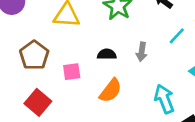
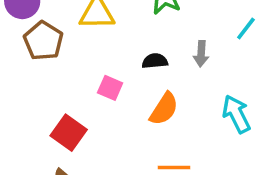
brown pentagon: (34, 55) -> (43, 41), moved
pink square: (72, 72) -> (110, 88), turned 36

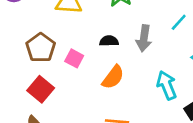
brown pentagon: (43, 41) -> (41, 48), moved
gray arrow: (201, 54) -> (144, 38), size x1.4

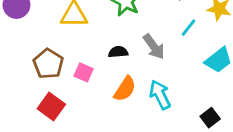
gray arrow: (144, 38) -> (154, 47), turned -40
cyan arrow: (167, 85) -> (160, 95), moved

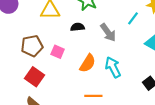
black semicircle: (118, 52) -> (78, 27), moved
brown pentagon: (48, 64) -> (32, 46), turned 30

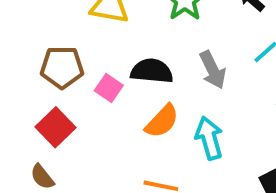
black semicircle: (78, 27) -> (152, 71), moved, size x1.5

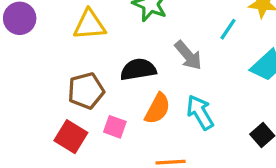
brown pentagon: (62, 67) -> (86, 91), moved
pink square: (109, 88) -> (115, 127), moved

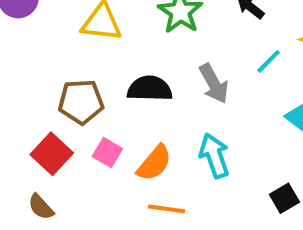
orange semicircle: (157, 109) -> (154, 163), moved

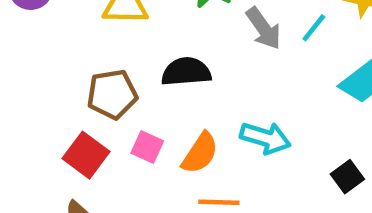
gray arrow: (214, 83) -> (264, 28), moved
cyan arrow: (214, 156) -> (265, 138), turned 132

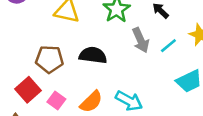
pink square: (147, 147) -> (56, 100), moved

